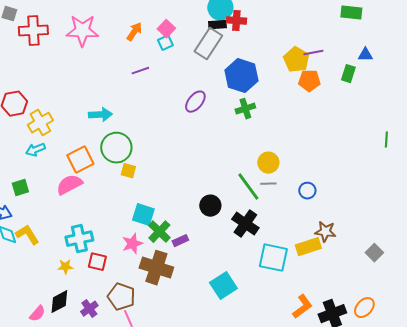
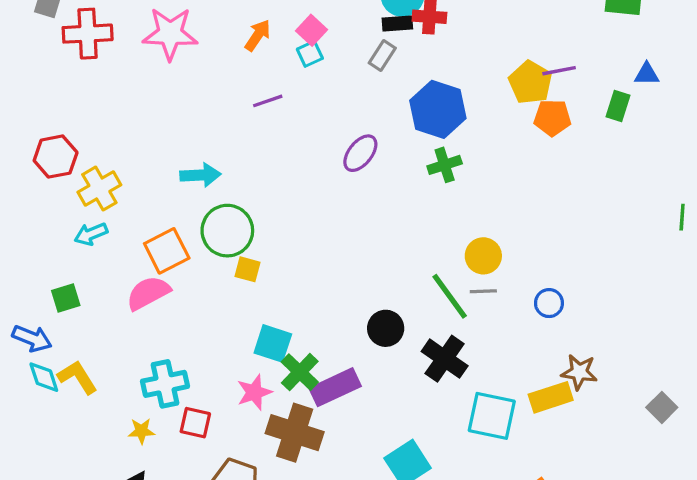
gray rectangle: (208, 44) -> (382, 55), size x0.6
purple rectangle: (180, 241) -> (335, 387), size x1.8

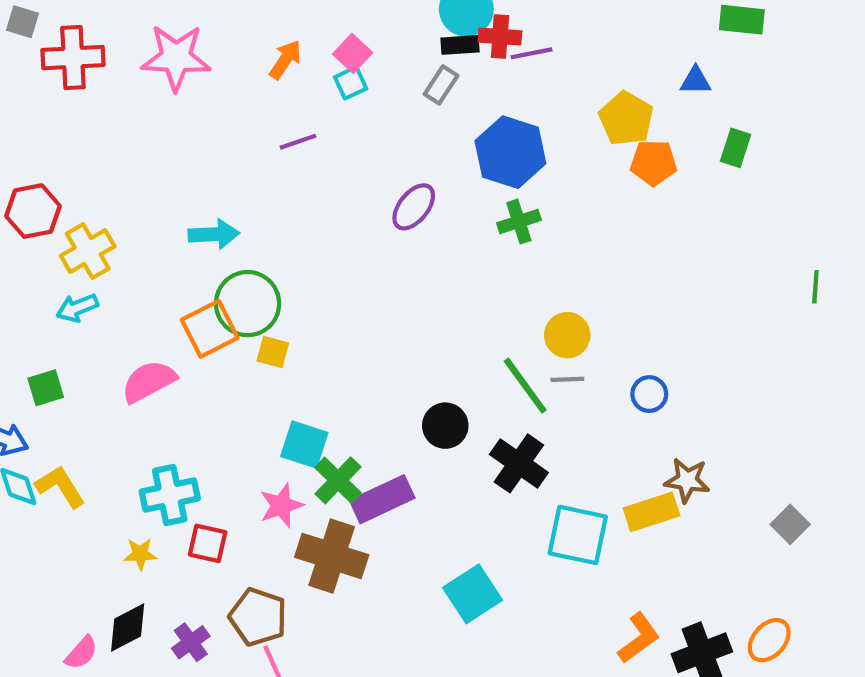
purple line: (559, 71) -> (532, 53), moved
blue triangle: (647, 74) -> (696, 81), moved
orange square: (167, 251) -> (210, 329), moved

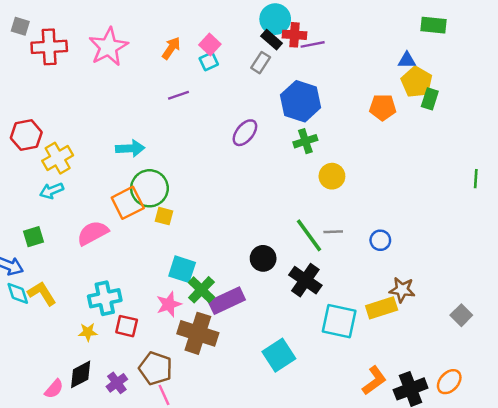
black rectangle: (460, 45) -> (272, 40), turned 45
pink star: (176, 58) -> (108, 47), turned -30
yellow pentagon: (626, 119) -> (417, 82), moved
yellow circle: (567, 335) -> (332, 176), moved

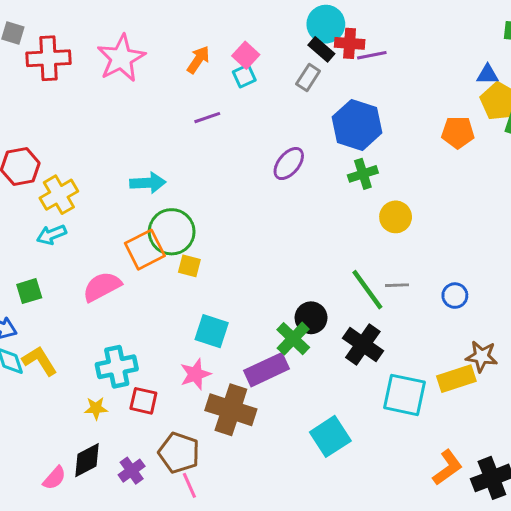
green cross: (201, 290) -> (293, 339), moved

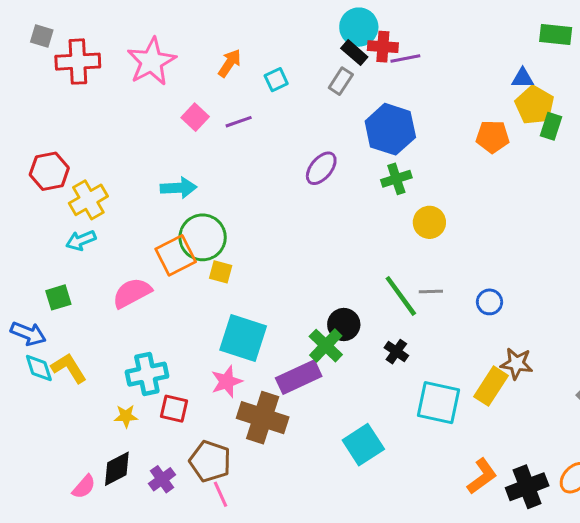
pink square: (246, 55) -> (195, 117), moved
cyan square: (212, 331) -> (243, 338), size x1.4
black cross: (363, 344) -> (396, 352), size x0.6
yellow rectangle: (456, 379) -> (491, 386), turned -39

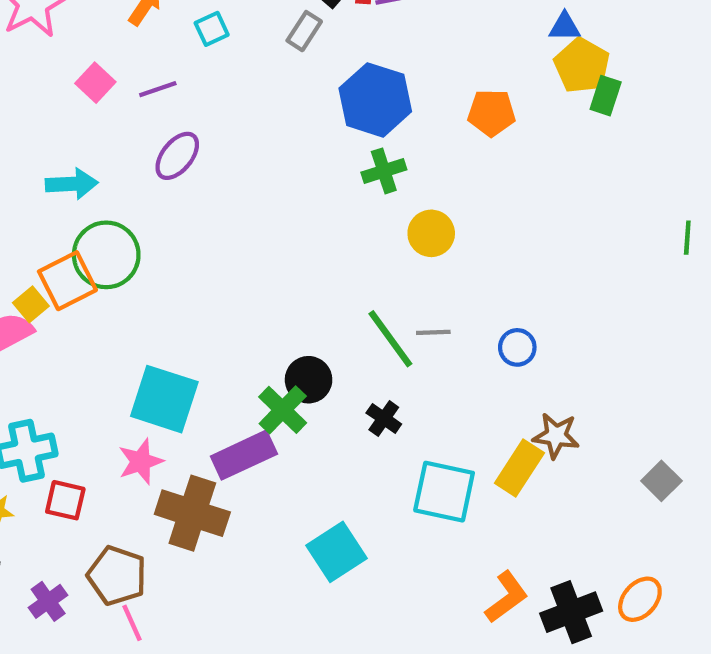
orange pentagon: (492, 137) -> (491, 113), moved
purple ellipse: (321, 168) -> (177, 156), moved
yellow square: (221, 272) -> (31, 304), moved, turned 35

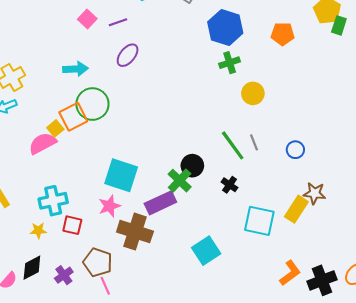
gray line: (433, 332) -> (254, 142), turned 70

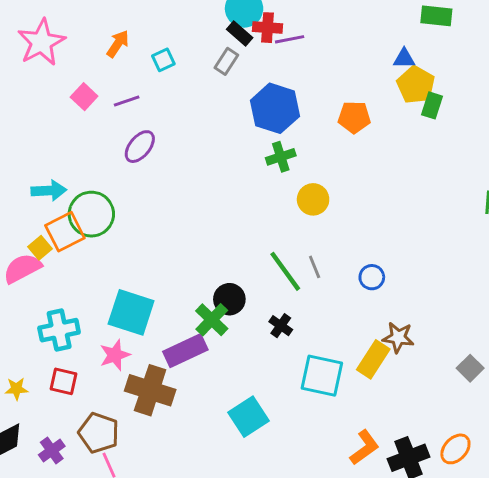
cyan arrow: (75, 69) -> (49, 191), moved
cyan cross: (53, 201) -> (59, 330), moved

